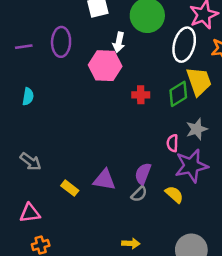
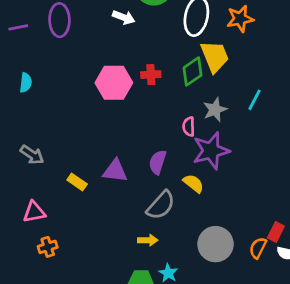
white arrow: (119, 42) -> (124, 17), turned -78
pink hexagon: (105, 66) -> (114, 83), moved
gray semicircle: (139, 194) -> (161, 205), moved, size x1.6

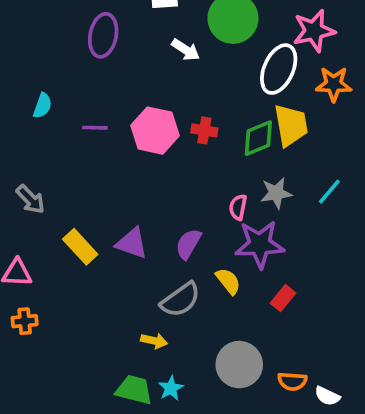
purple line: (18, 27) -> (95, 128), moved
yellow rectangle: (77, 182) -> (80, 247), size x1.4
red rectangle: (276, 232) -> (283, 298), moved
orange semicircle: (258, 248) -> (292, 381), turned -125

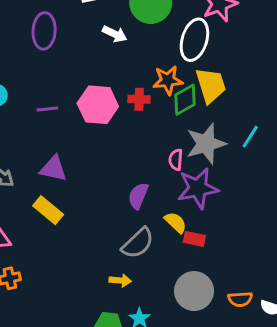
orange star: (334, 84) -> (168, 80), moved
gray star: (276, 193) -> (206, 144), size x1.5
purple triangle: (132, 243) -> (53, 169), moved
red rectangle: (283, 298) -> (194, 239), moved, turned 70

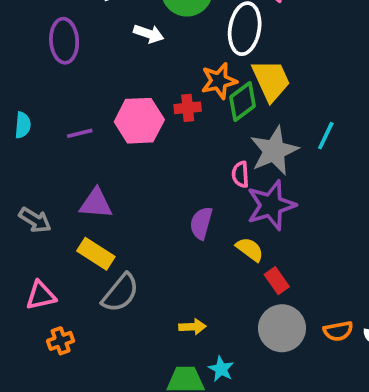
red rectangle: (194, 239) -> (277, 281), moved, turned 50
gray semicircle: (138, 243) -> (120, 293), moved

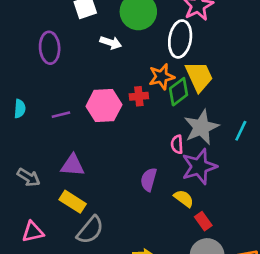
cyan line: (326, 136) -> (241, 131), moved

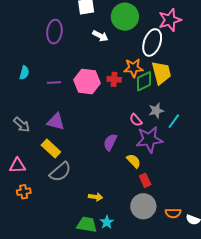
gray star: (201, 127) -> (156, 111), size x0.6
cyan line: (241, 131) -> (174, 121), moved
pink semicircle: (177, 144) -> (136, 120), turned -48

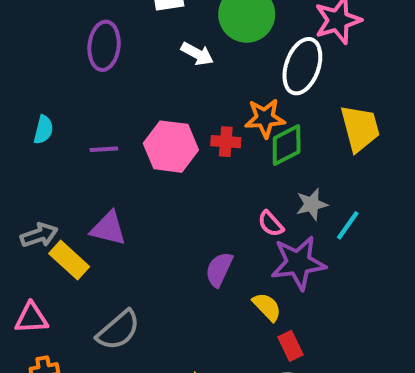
yellow trapezoid: (161, 73) -> (360, 128), moved
gray arrow: (22, 125) -> (39, 235), turned -60
yellow rectangle: (51, 149) -> (69, 260), moved

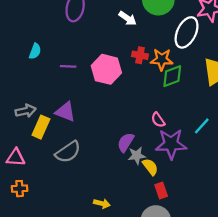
red cross: (226, 142) -> (140, 55), moved
gray star: (312, 204) -> (137, 156), moved
yellow rectangle: (69, 260) -> (41, 127), turned 65
gray semicircle: (118, 330) -> (68, 152), moved

